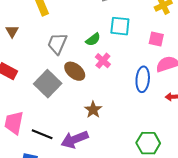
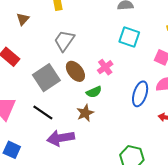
green semicircle: (93, 39) -> (94, 92), moved
black line: (42, 134) -> (43, 112), moved

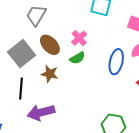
green semicircle: (94, 92) -> (77, 58), moved
black line: (43, 112) -> (21, 89), turned 65
brown star: (85, 113) -> (50, 74), moved, turned -30

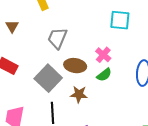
brown ellipse: (50, 45) -> (75, 66), turned -30

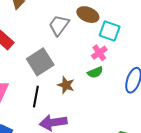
cyan square: (120, 20) -> (110, 31), moved
brown ellipse: (75, 66) -> (88, 15), moved

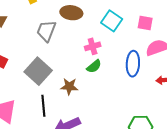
cyan square: (110, 31) -> (112, 21), moved, turned 30
pink cross: (99, 53) -> (93, 46), turned 35

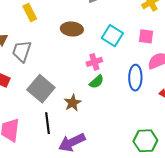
gray trapezoid: (46, 31) -> (22, 51), moved
brown star: (69, 86) -> (73, 103), turned -30

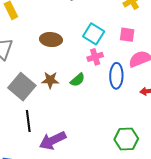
brown ellipse: (72, 29) -> (51, 40), moved
pink cross: (94, 62) -> (95, 57), moved
brown star: (73, 103) -> (50, 80), moved, turned 30

